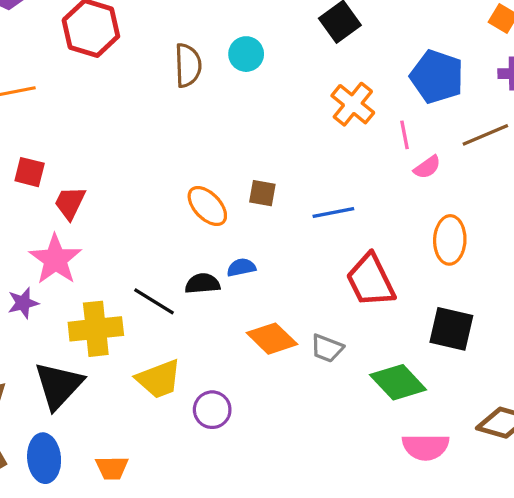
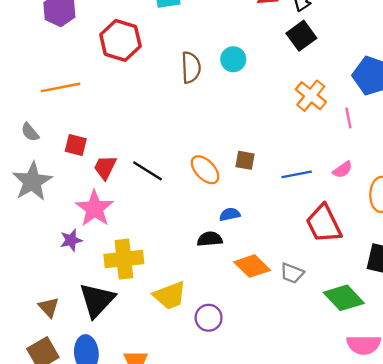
pink semicircle: (427, 167) -> (343, 170), moved
black semicircle: (202, 284) -> (210, 239), moved
black line: (154, 301) -> (147, 171), moved

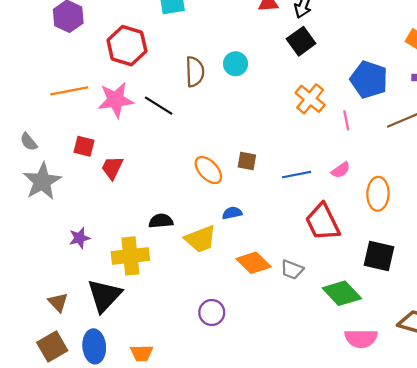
gray semicircle: (30, 132) -> (29, 142), moved
black line: (147, 171) -> (159, 106), moved
pink star: (95, 208) -> (116, 100), moved, turned 30
black semicircle: (210, 239) -> (161, 221), moved
yellow trapezoid: (170, 295) -> (200, 239), moved

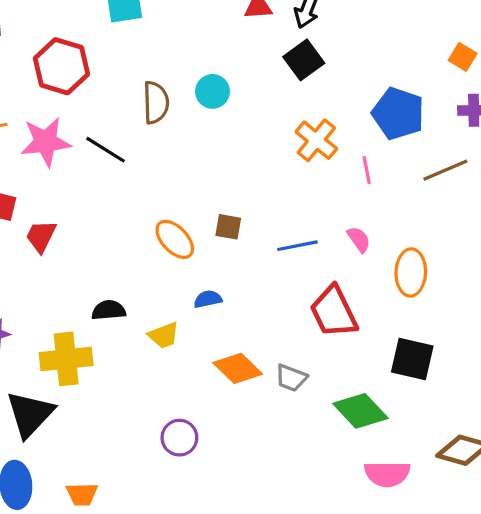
pink semicircle: (341, 170) -> (359, 239), turned -90
yellow trapezoid: (200, 239) -> (164, 335), size x0.7

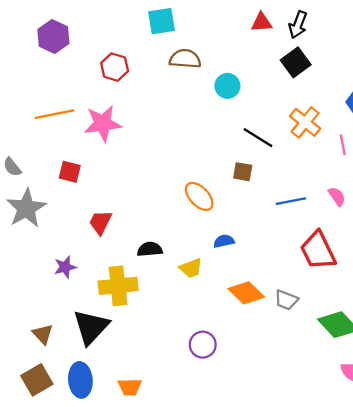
red hexagon: (61, 66) -> (115, 67), size x0.7
brown semicircle: (156, 102) -> (185, 59), moved, turned -84
black line: (105, 150) -> (258, 138), moved
brown square: (228, 227) -> (243, 172), moved
red trapezoid: (41, 236) -> (100, 222), moved

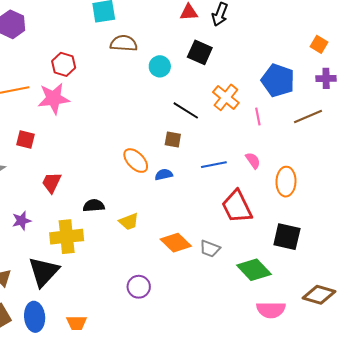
black square: (296, 62) -> (200, 52), moved, turned -30
red hexagon: (115, 67) -> (64, 64), moved
blue semicircle: (224, 241) -> (164, 175), moved

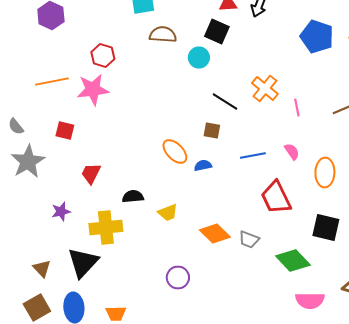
black square: (200, 52) -> (217, 32), moved
blue pentagon: (278, 80) -> (317, 36), moved

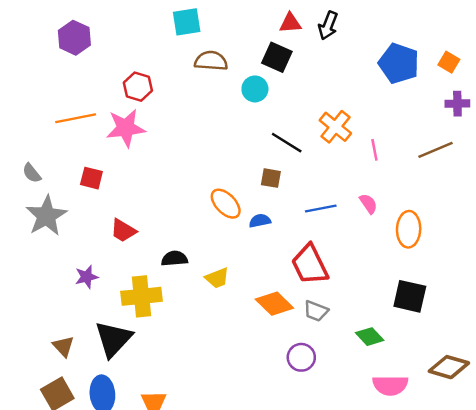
red trapezoid: (91, 174) -> (123, 230), turned -85
red trapezoid: (276, 198) -> (310, 265), moved
green diamond: (293, 260) -> (370, 337), size x0.7
purple circle: (178, 278) -> (301, 357), moved

